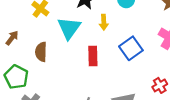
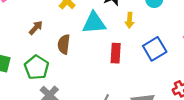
cyan triangle: (69, 28) -> (94, 23), turned 45

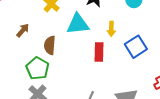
yellow arrow: (130, 20) -> (111, 29), moved
green pentagon: (37, 67) -> (37, 68), moved

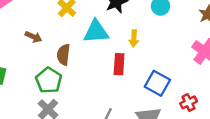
brown arrow: (23, 30) -> (33, 37), turned 72
blue square: (136, 47) -> (157, 83), moved, turned -30

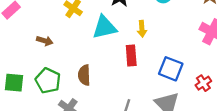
brown semicircle: (63, 55) -> (84, 75), moved
green pentagon: (49, 80) -> (48, 81), moved

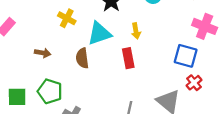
blue square: (171, 69) -> (186, 56), moved
brown semicircle: (84, 75) -> (82, 58), moved
red cross: (203, 83) -> (194, 83), moved

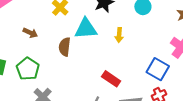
red rectangle: (128, 58) -> (111, 79), moved, turned -60

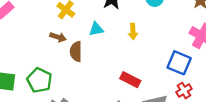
cyan triangle: (86, 29) -> (96, 29), size x0.6
brown arrow: (30, 33) -> (58, 37), moved

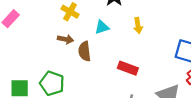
red rectangle: (130, 80) -> (128, 68), moved

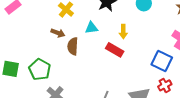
red rectangle: (128, 68) -> (115, 50), moved

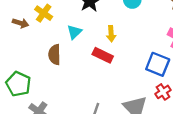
cyan triangle: (91, 28) -> (74, 32), turned -32
brown arrow: (58, 33) -> (21, 23), moved

